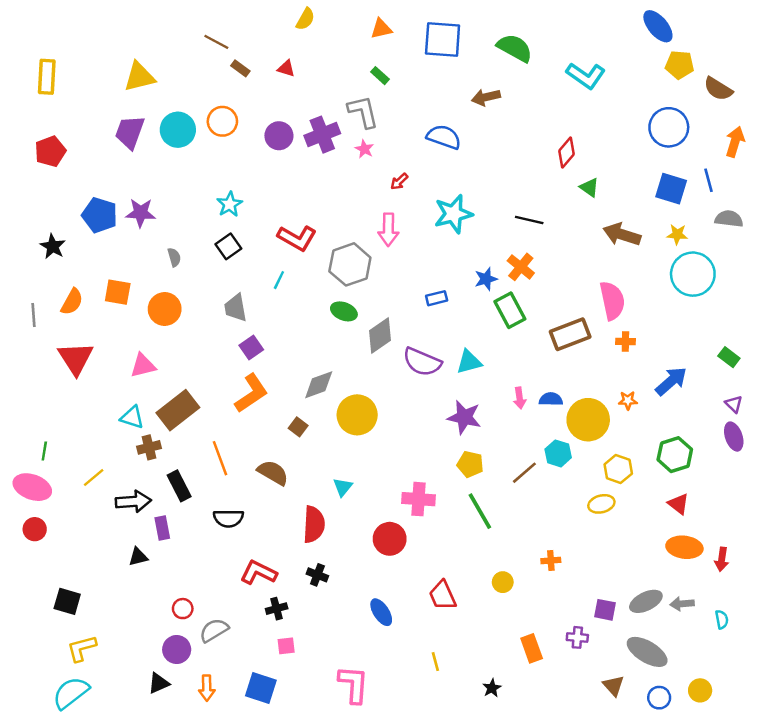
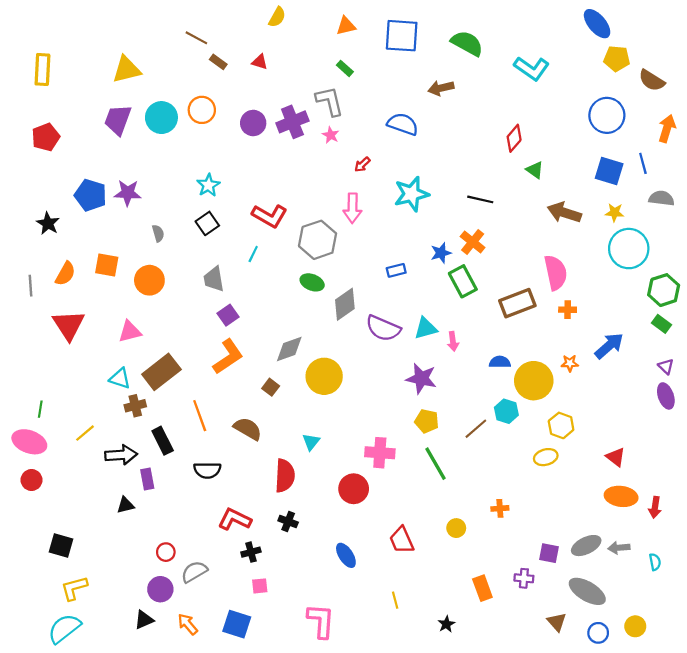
pink arrow: (520, 398) -> (453, 341), moved
green hexagon: (675, 455) -> (664, 290), moved
orange arrow: (207, 688) -> (188, 624), turned 140

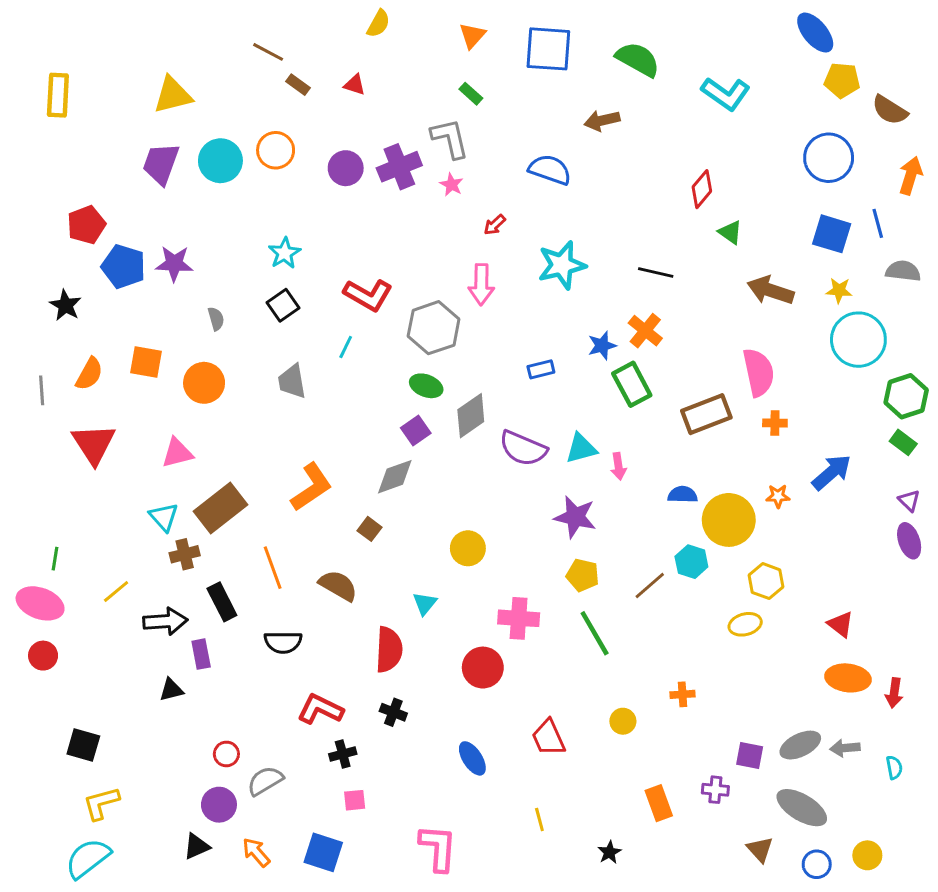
orange triangle: (346, 26) -> (472, 36), turned -35
red pentagon: (46, 137) -> (86, 225), moved
purple square: (228, 315) -> (416, 431), moved
yellow circle: (324, 376) -> (468, 548), moved, size x0.7
cyan triangle: (120, 378) -> (164, 517), turned 30

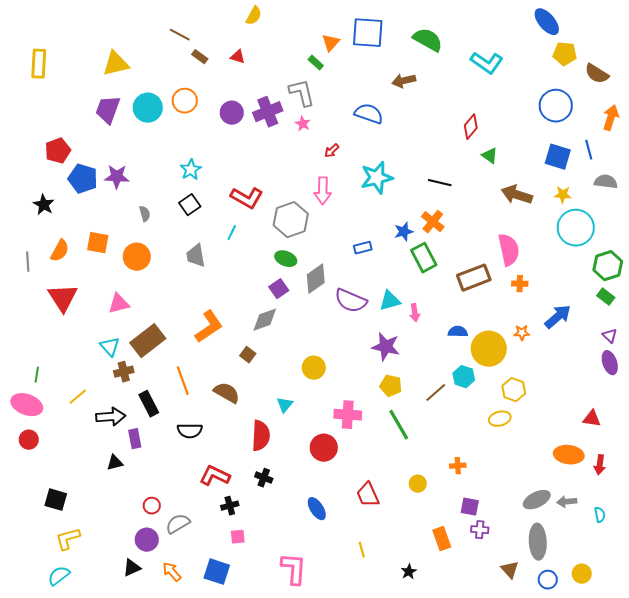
orange triangle: (472, 36) -> (331, 43), moved
red triangle: (841, 624) -> (592, 419), moved, turned -30
purple square: (750, 755) -> (470, 507), moved
gray ellipse: (802, 808) -> (538, 542), turned 56
cyan semicircle: (88, 858) -> (59, 576), size x0.7

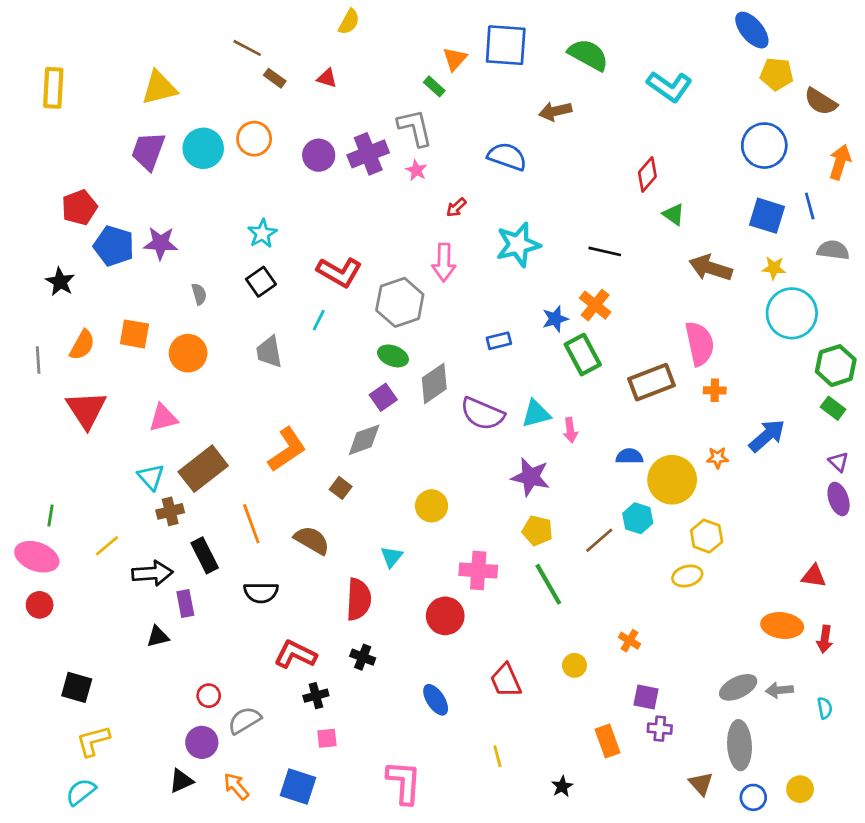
orange cross: (458, 466) -> (629, 641), turned 35

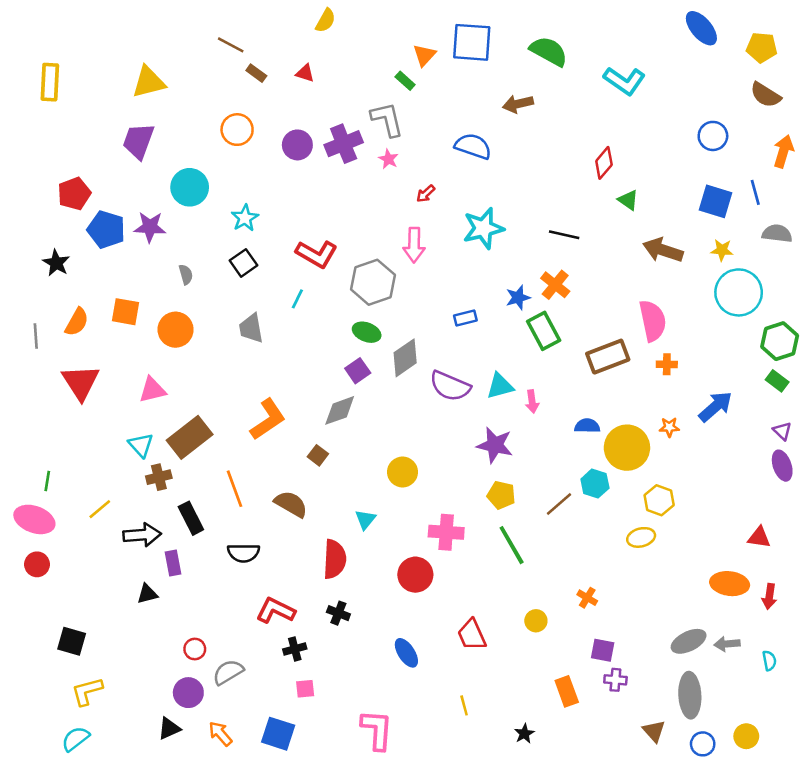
yellow pentagon: (777, 74) -> (762, 47), moved
blue circle: (764, 146) -> (713, 136), size x0.7
cyan circle: (203, 148) -> (190, 187), moved

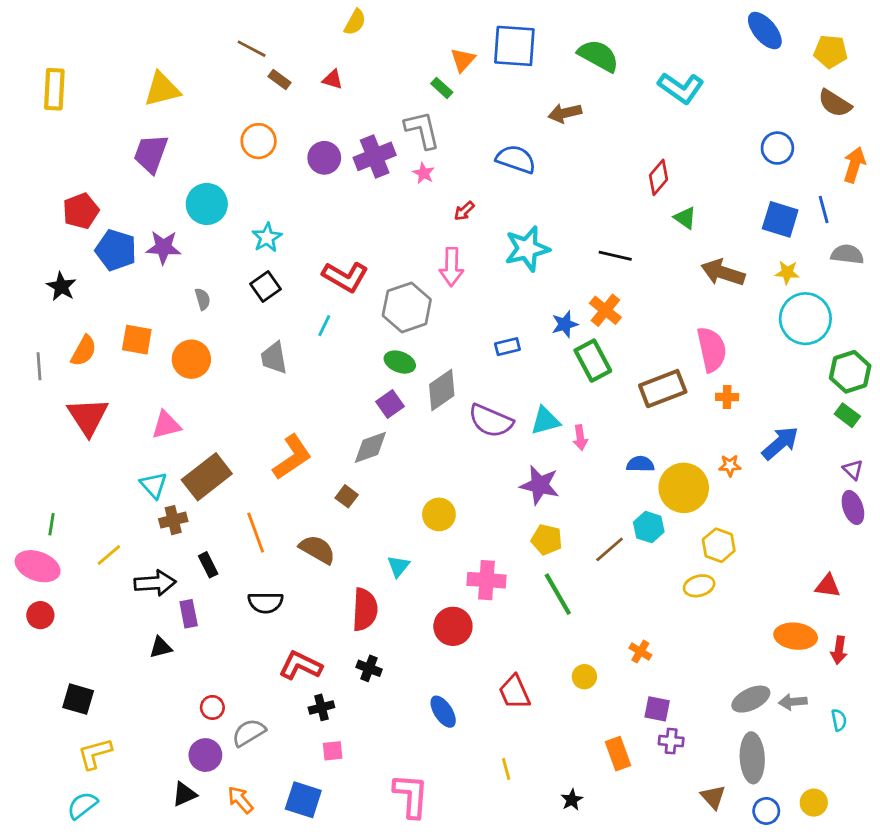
black rectangle: (191, 518) -> (208, 565), size x0.7

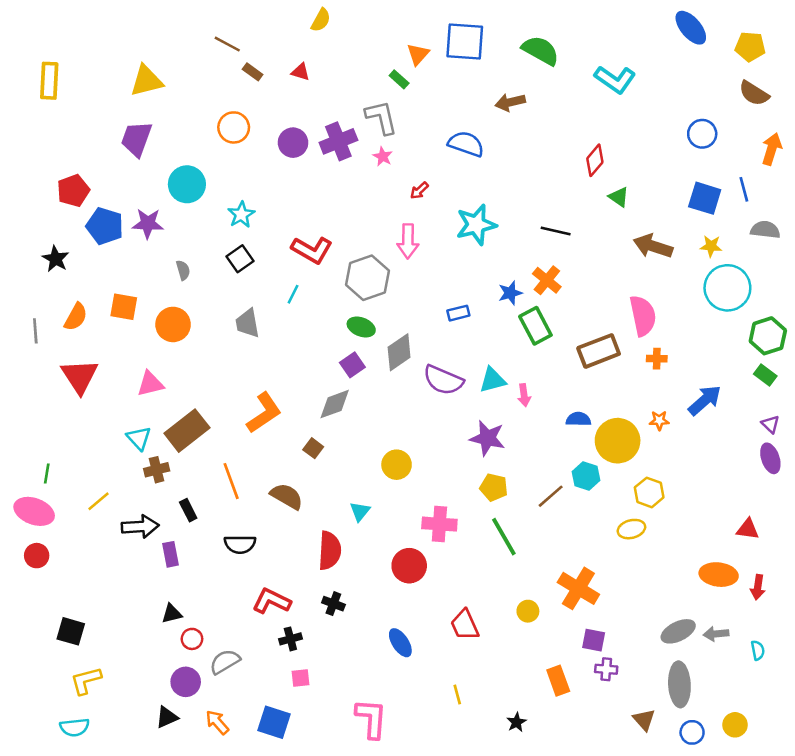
black triangle: (161, 647) -> (172, 614), moved
orange cross: (640, 652) -> (578, 588), size x2.0
cyan semicircle: (82, 805) -> (75, 727), turned -148

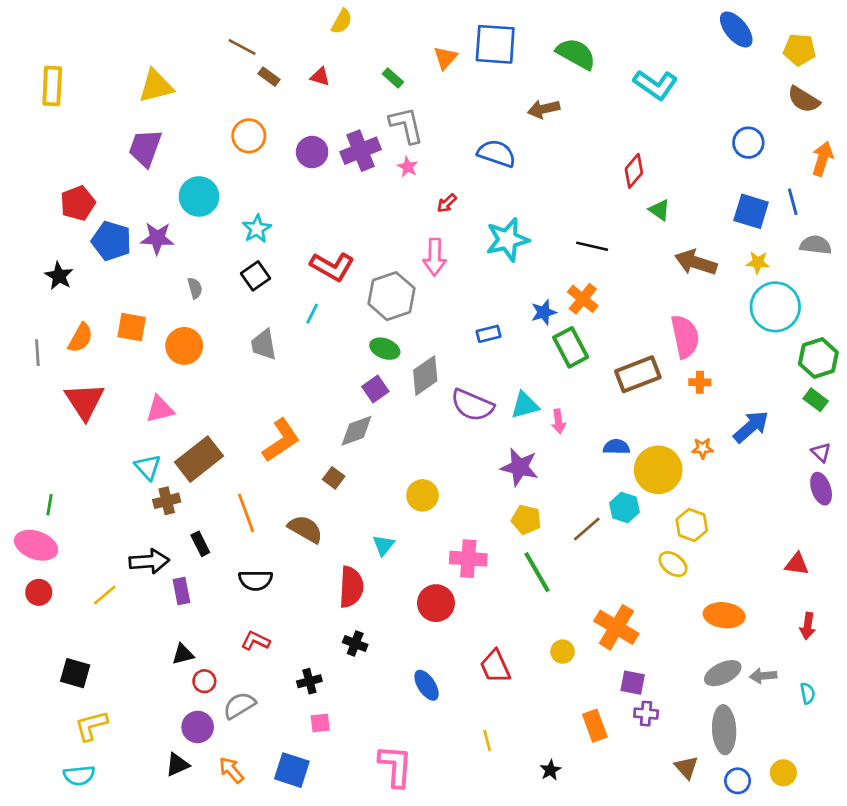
green rectangle: (399, 79) -> (393, 78), moved
yellow line: (99, 501) -> (105, 595), moved
yellow ellipse: (631, 529) -> (673, 564), turned 52
orange ellipse: (719, 575) -> (724, 615), moved
red L-shape: (272, 601) -> (256, 641), moved, size x0.7

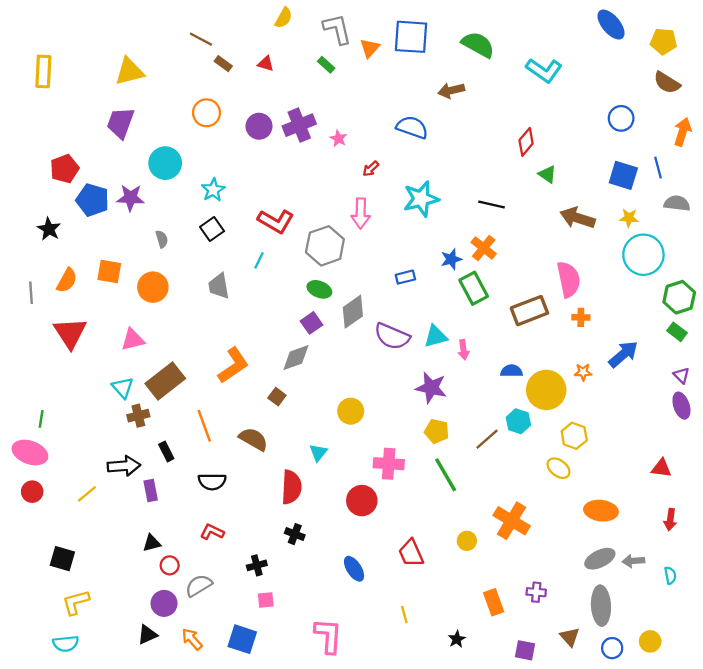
gray L-shape: (406, 125) -> (337, 29), moved
purple square: (633, 683) -> (525, 650), moved

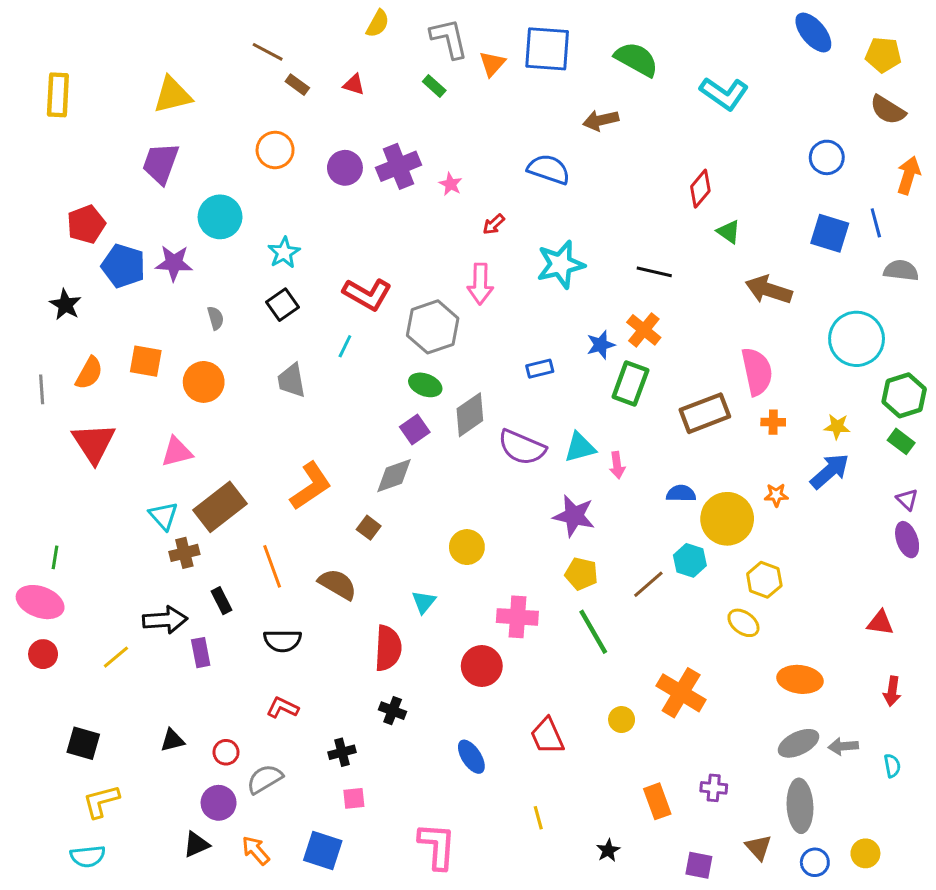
yellow star: (629, 218) -> (837, 427), moved
green rectangle: (474, 288) -> (630, 383), turned 48
black triangle: (152, 543) -> (172, 740), moved

